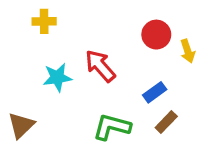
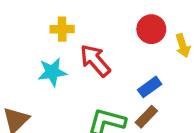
yellow cross: (44, 21) -> (62, 29), moved
brown rectangle: (166, 122) -> (146, 117), moved

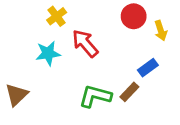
yellow cross: (62, 29) -> (57, 16), turned -36
blue rectangle: (150, 87) -> (148, 68), moved

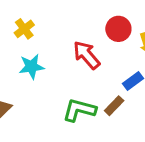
yellow cross: (57, 16) -> (24, 29), moved
red arrow: (85, 43) -> (87, 55), moved

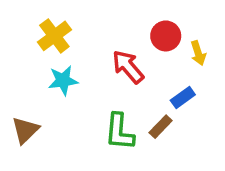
yellow cross: (24, 29) -> (54, 36), size x1.4
green L-shape: (79, 110) -> (119, 132), turned -100

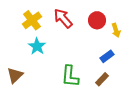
red arrow: (128, 67) -> (63, 18), moved
cyan star: (63, 80) -> (37, 46), turned -30
brown rectangle: (161, 127) -> (102, 79), moved

